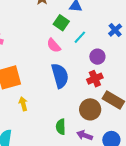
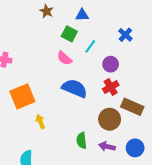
blue semicircle: (60, 76) -> (75, 88), turned -45

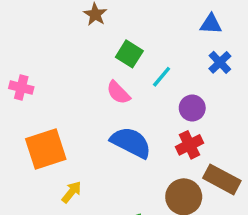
blue triangle: (82, 15) -> (211, 24), moved
yellow arrow: (40, 122) -> (72, 192), turned 56

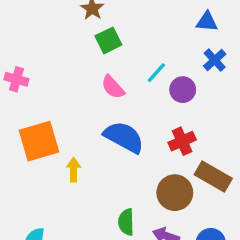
green square: (129, 54) -> (108, 40), moved, turned 30
purple circle: (192, 108) -> (183, 90), moved
yellow arrow: (72, 192) -> (74, 170), moved, turned -40

